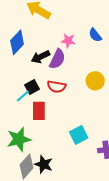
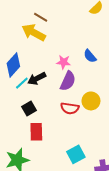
purple semicircle: (57, 59) -> (68, 81), moved
red semicircle: (56, 87) -> (70, 108), moved
cyan line: (23, 96) -> (22, 83), moved

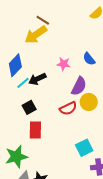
yellow arrow: (34, 33) -> (36, 35), turned -65
purple semicircle: (68, 81) -> (79, 86), moved
red semicircle: (70, 108) -> (68, 108), turned -36
cyan square: (76, 154) -> (84, 148), moved

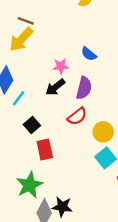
black arrow: (37, 79) -> (55, 87), moved
yellow circle: (89, 102) -> (103, 132), moved

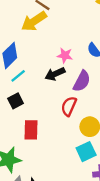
red semicircle: (77, 116) -> (69, 106), turned 138
black square: (32, 125) -> (16, 101), moved

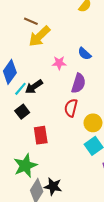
yellow arrow: (34, 21) -> (39, 36), moved
black arrow: (55, 74) -> (34, 87), moved

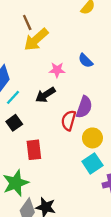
brown line: (31, 21) -> (27, 23), turned 40
purple semicircle: (78, 83) -> (84, 107), moved
black arrow: (34, 87) -> (45, 95), moved

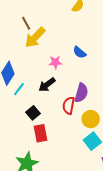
black square: (14, 123) -> (33, 113), moved

